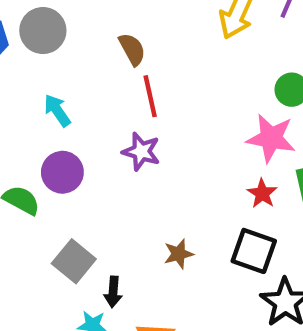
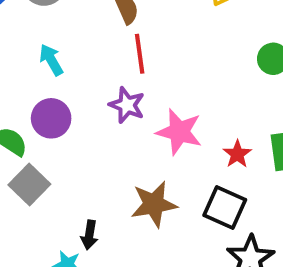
pink star: (271, 138) -> (179, 132), moved
brown star: (179, 254) -> (154, 204), size x1.6
gray square: (74, 261) -> (29, 184), moved

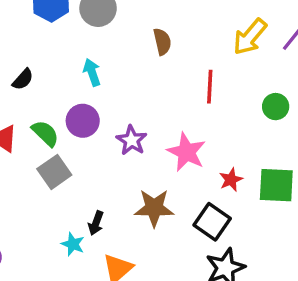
red line: (140, 54) -> (210, 87), moved
purple star: (127, 105) -> (132, 140), moved

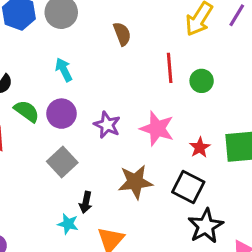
green circle: (276, 107) -> (202, 81), moved
green semicircle: (45, 133) -> (27, 111), moved
gray square: (54, 172) -> (62, 162), moved

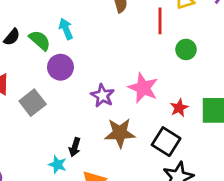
red line: (170, 68) -> (160, 21), moved
green semicircle: (27, 111) -> (40, 40), moved
purple star: (107, 125) -> (103, 96), moved
gray square: (62, 162) -> (33, 103), moved

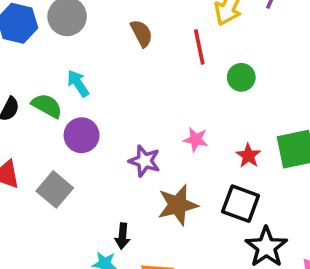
pink star: (143, 88) -> (196, 139), size x0.6

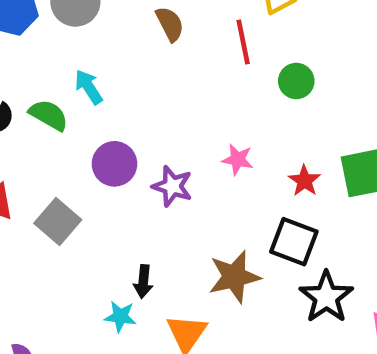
purple circle: (82, 135) -> (114, 164), moved
brown star: (178, 205) -> (234, 277), moved

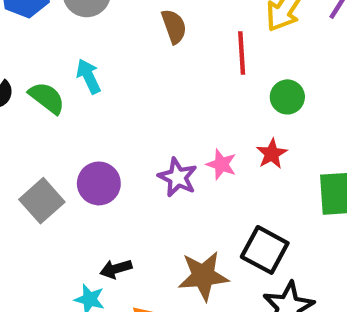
purple circle: (114, 164) -> (99, 183), moved
red star: (304, 181) -> (272, 154), moved
purple star: (172, 186) -> (178, 177), moved
black arrow: (143, 282) -> (116, 269), turned 60

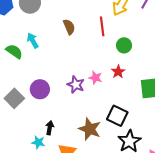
brown semicircle: (174, 26) -> (69, 27), moved
black arrow: (116, 269) -> (50, 128), turned 120
brown star: (203, 276) -> (90, 129), turned 30

